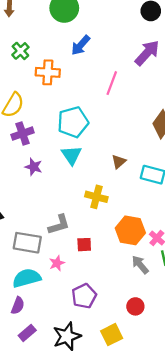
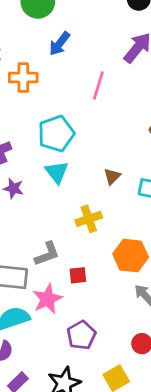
yellow cross: (96, 197) -> (89, 219), turned -30
pink star: (57, 263) -> (47, 299), size x1.6

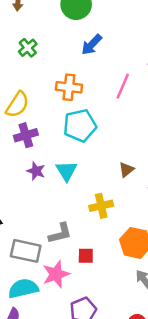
orange cross: (23, 78) -> (69, 87), moved
cyan triangle: (57, 172) -> (66, 171), moved

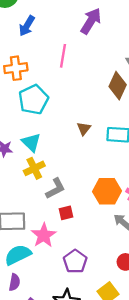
yellow cross: (101, 206) -> (34, 168), moved
gray L-shape: (60, 233) -> (55, 189), moved

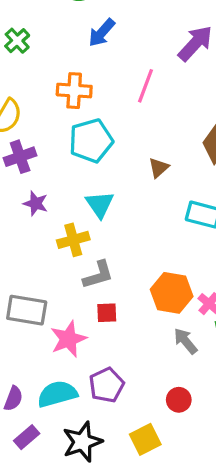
brown triangle: (84, 129) -> (159, 168), moved
cyan triangle: (31, 142) -> (100, 204), moved
cyan semicircle: (18, 255) -> (57, 394), moved

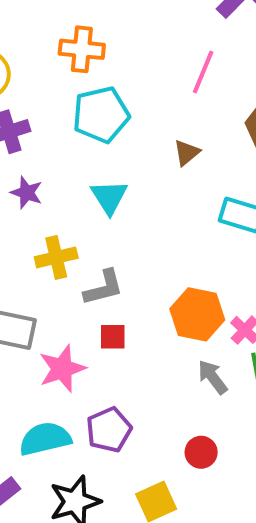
pink line: (145, 86) -> (203, 72), moved
yellow cross: (73, 240) -> (56, 257), moved

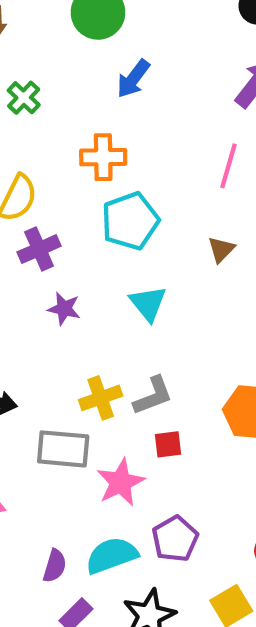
yellow cross: (56, 257) -> (101, 398), moved

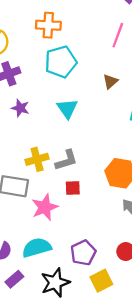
purple pentagon: (175, 539) -> (83, 253), moved

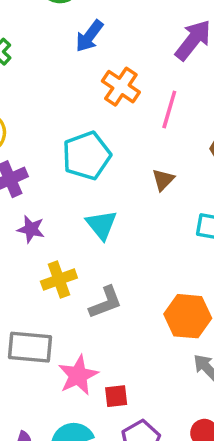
orange cross: (48, 25) -> (121, 87), moved, turned 35
yellow cross: (37, 159) -> (59, 280), moved
red square: (73, 188) -> (116, 396), moved

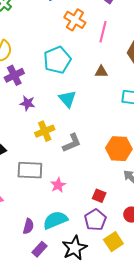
brown triangle: (163, 180) -> (101, 72), turned 48
pink star: (78, 375) -> (58, 185), size x0.7
red square: (116, 396) -> (99, 196), moved, turned 32

